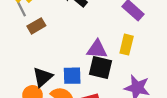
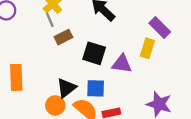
yellow rectangle: (127, 45) -> (147, 48), moved
black square: (101, 68) -> (94, 53), moved

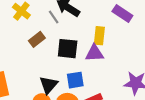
gray line: (50, 19) -> (54, 17), moved
yellow rectangle: (147, 48) -> (99, 36), moved

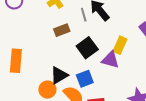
black square: (68, 49) -> (87, 48), turned 30
blue square: (75, 80) -> (85, 79), turned -30

